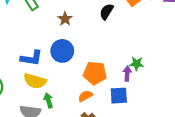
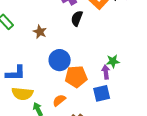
blue circle: (62, 51) -> (60, 60), moved
orange semicircle: (85, 96) -> (59, 100), moved

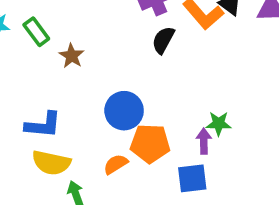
brown star: (40, 32) -> (72, 56), moved
orange semicircle: (59, 100) -> (116, 164), moved

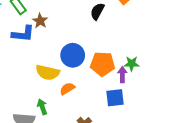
blue L-shape: (43, 125) -> (23, 34), moved
orange pentagon: (150, 143) -> (103, 64), moved
yellow semicircle: (51, 163) -> (48, 72), moved

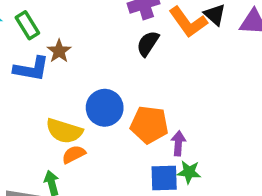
green star: (132, 64) -> (189, 172), moved
orange semicircle: (67, 89) -> (74, 154), moved

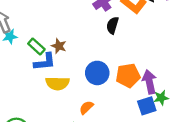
green rectangle: (27, 25) -> (36, 46), moved
yellow semicircle: (64, 131) -> (57, 83), moved
purple arrow: (178, 143) -> (149, 82), size x1.5

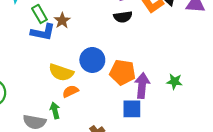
black semicircle: (113, 25) -> (123, 17), turned -133
yellow semicircle: (57, 83) -> (61, 72), moved
green star: (161, 98) -> (174, 82), moved

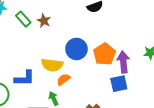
blue L-shape: (43, 32) -> (25, 78), moved
orange pentagon: (123, 72) -> (104, 54), turned -30

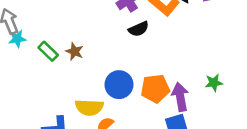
orange pentagon: (104, 54) -> (155, 89), turned 30

